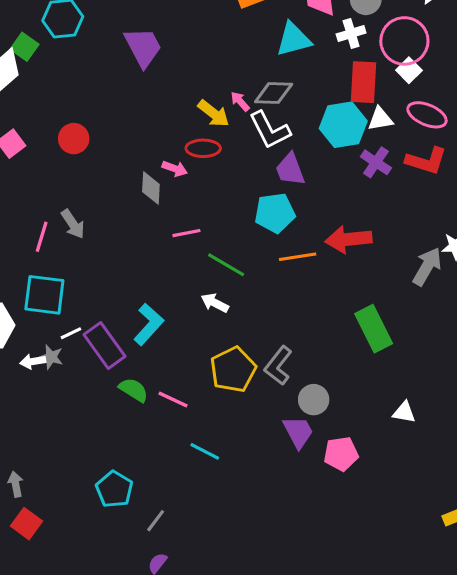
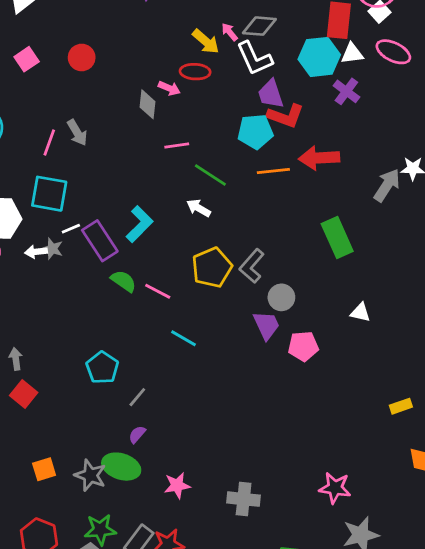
red L-shape: (426, 161) -> (286, 116), moved

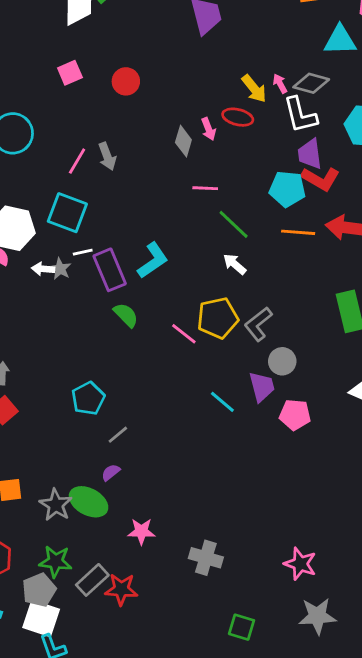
pink arrow: (169, 88) -> (208, 129), turned 35
white arrow: (199, 208) -> (235, 264), moved
pink line: (158, 291) -> (184, 334), moved
cyan line: (184, 338) -> (222, 402), moved

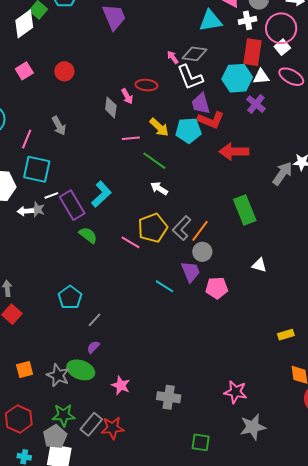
yellow arrow: (254, 89) -> (159, 127), moved
pink line: (77, 161) -> (27, 139), moved
orange line: (298, 232) -> (200, 231), moved, turned -50
pink star: (141, 531) -> (121, 385), turned 30

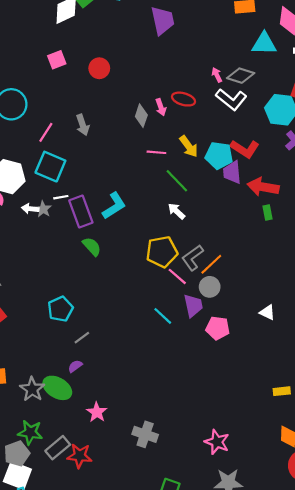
white L-shape: (190, 77) -> (231, 99), turned -40
purple trapezoid: (201, 104) -> (232, 172), moved
green rectangle: (245, 210) -> (268, 212), moved, size x0.5
pink line: (131, 242) -> (177, 276), moved

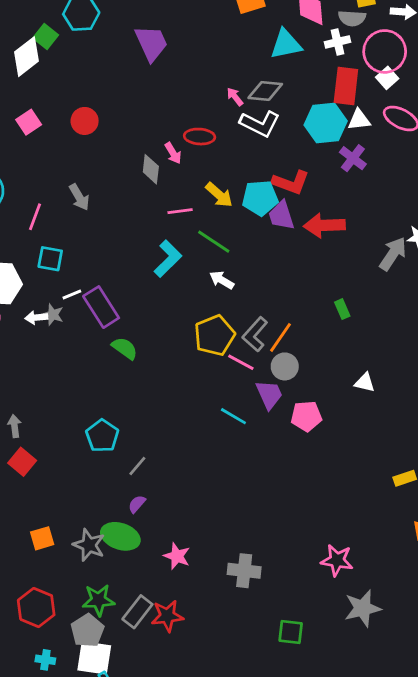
cyan square: (50, 167) -> (50, 259), size x0.7
cyan L-shape: (114, 206) -> (168, 259), moved
green rectangle: (268, 212) -> (342, 309), moved

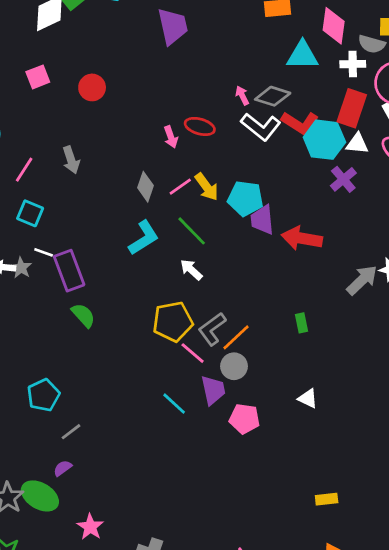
gray diamond: (151, 169) -> (146, 187), moved
red L-shape: (291, 182) -> (300, 123), moved
pink line: (180, 211) -> (180, 187), moved, turned -40
white line: (72, 294) -> (44, 252), turned 30

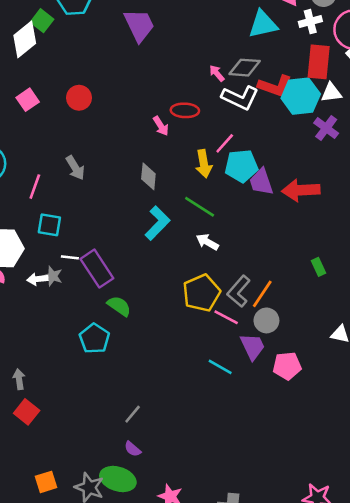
pink line: (180, 187) -> (225, 143), moved
yellow arrow: (207, 187) -> (204, 164), turned 40
cyan pentagon: (43, 395) -> (94, 338), moved
purple semicircle: (63, 468) -> (133, 449), turned -90

